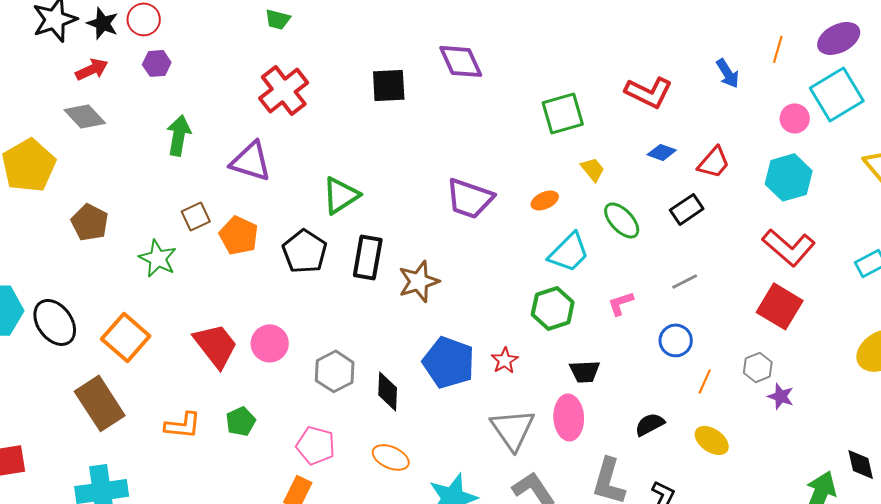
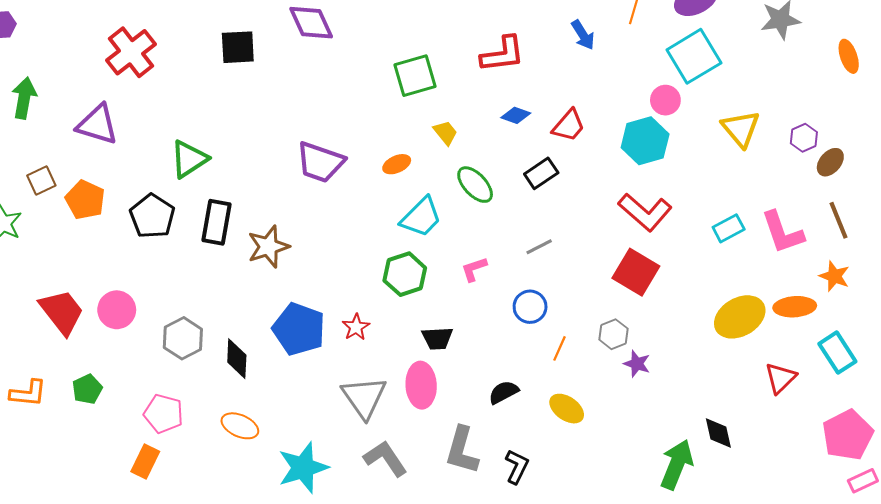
red L-shape: (649, 92) -> (503, 54), turned -33
pink circle: (795, 118) -> (665, 100), moved

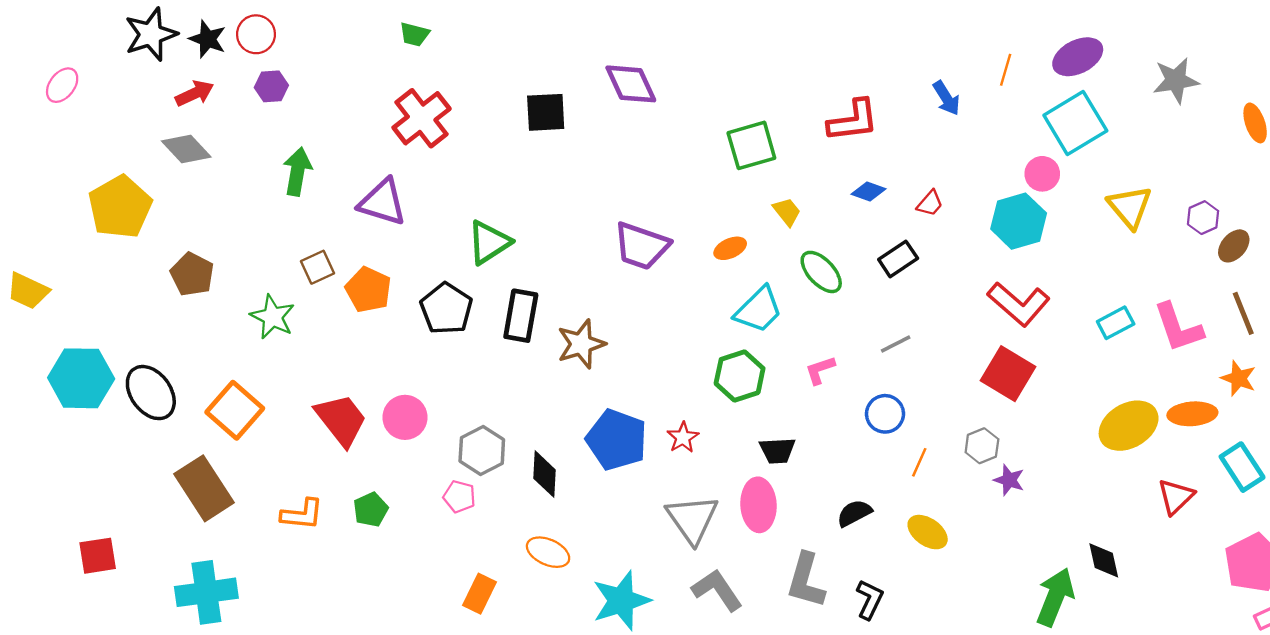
red trapezoid: (569, 126) -> (930, 203), size x0.7
pink pentagon: (164, 414) -> (459, 497), moved, size x0.7
orange rectangle: (145, 461) -> (479, 594), moved

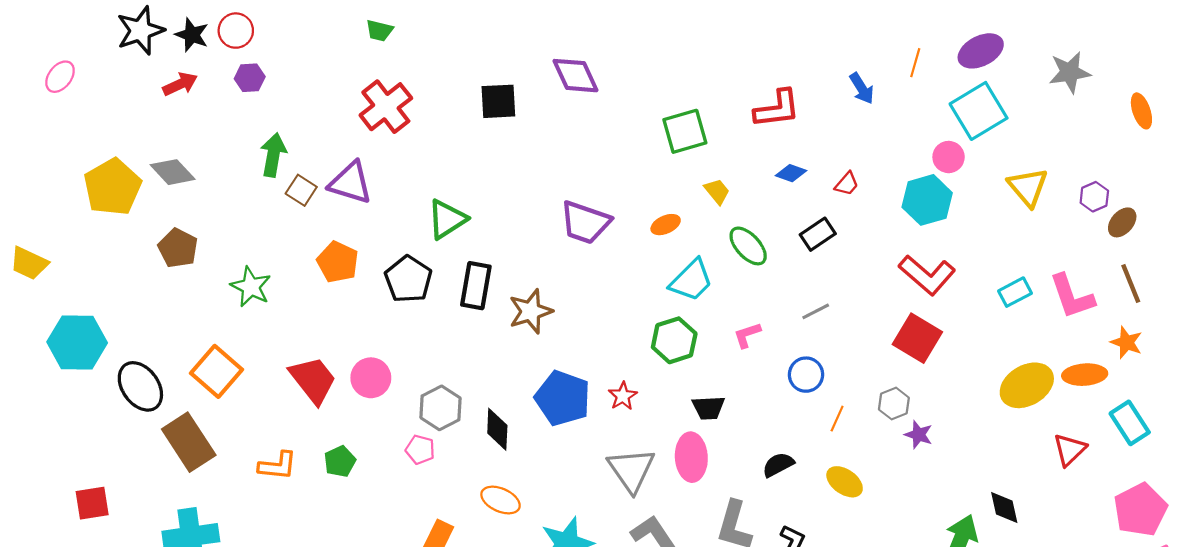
gray diamond: (186, 149) -> (173, 172), moved
brown square: (317, 267) -> (301, 190), moved, turned -32
black ellipse: (151, 393) -> (140, 386), moved

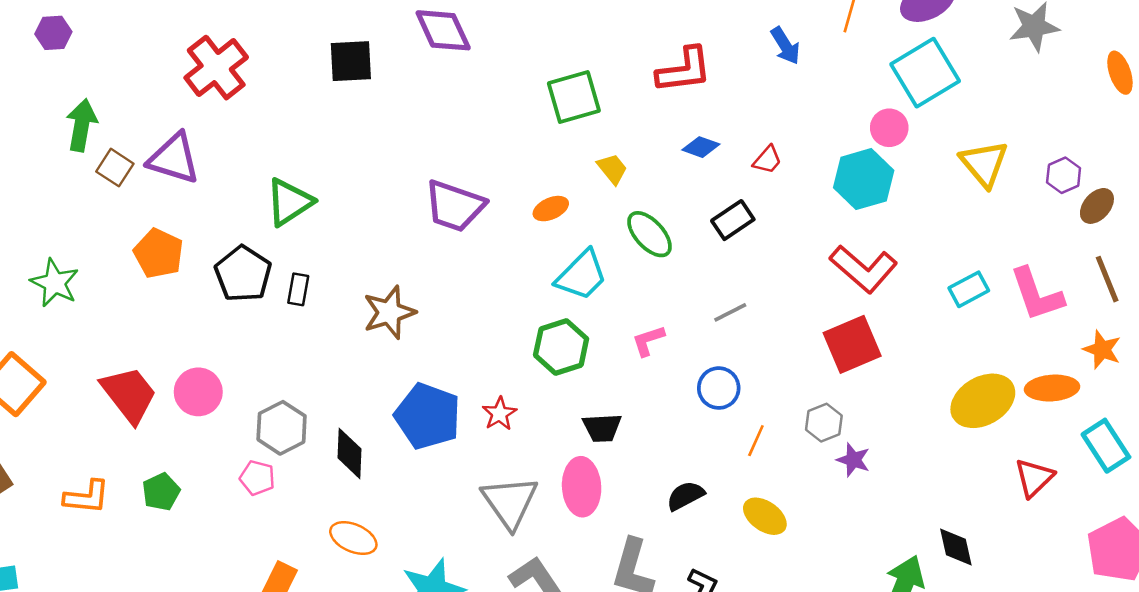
black rectangle: (476, 286) -> (298, 289), moved, size x0.6
red square: (917, 338) -> (852, 344), turned 36

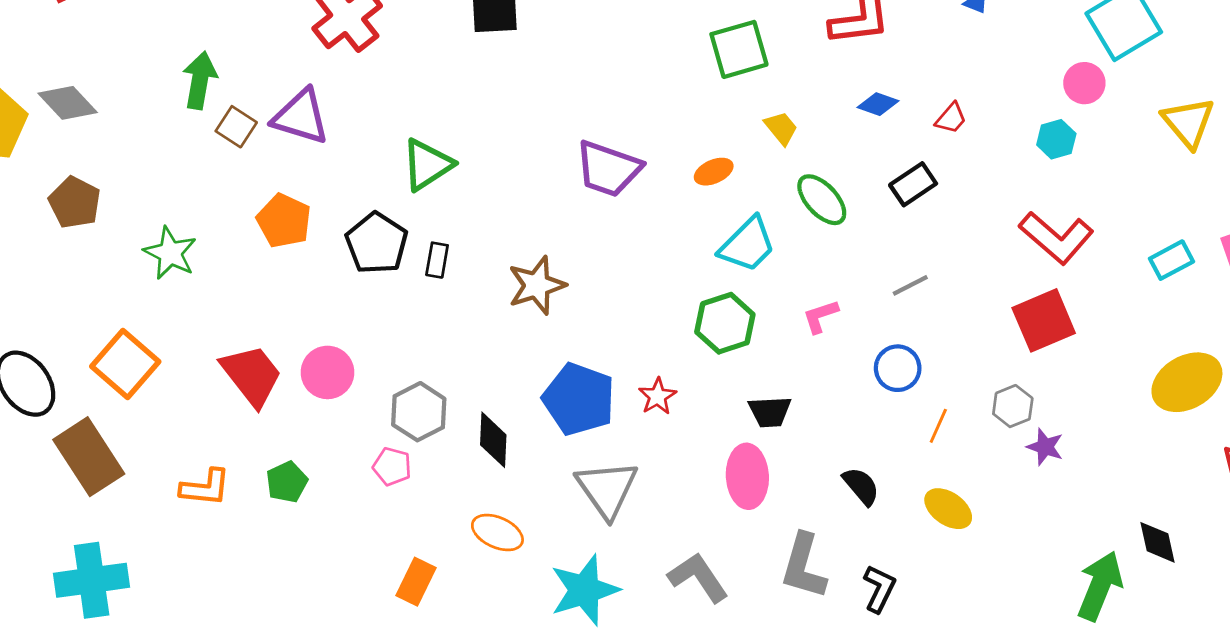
cyan hexagon: (864, 179) -> (1056, 139), size x0.6
black semicircle: (685, 496) -> (861, 486), turned 78
gray triangle: (510, 502) -> (607, 489), moved

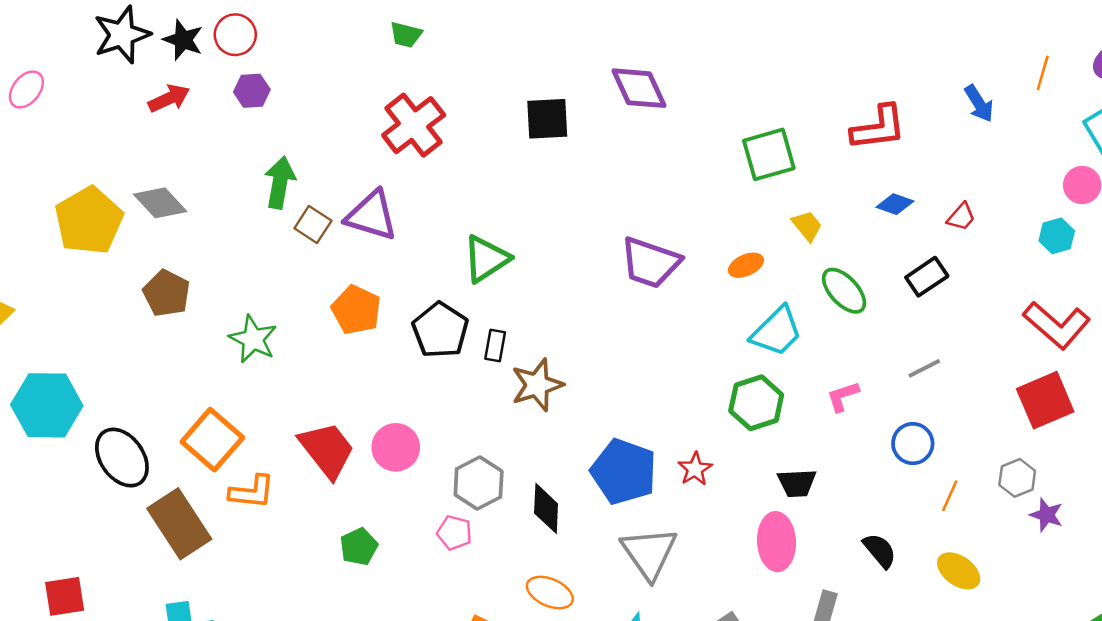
brown star: (537, 285) -> (537, 385), moved
orange L-shape: (205, 488) -> (252, 492), moved

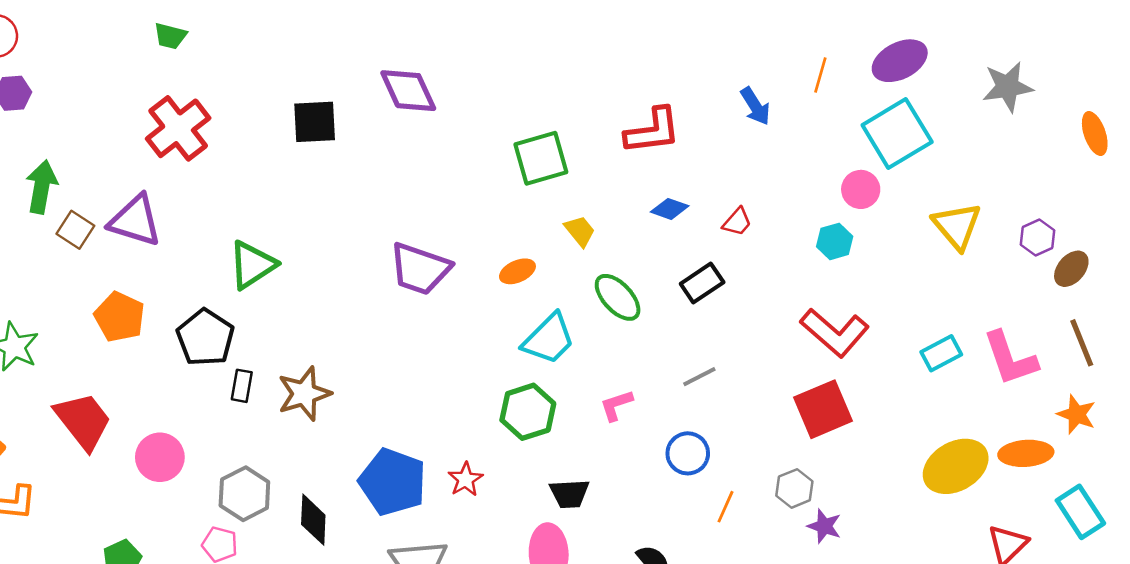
black rectangle: (495, 345) -> (242, 386), moved
red trapezoid: (327, 450) -> (83, 421), moved

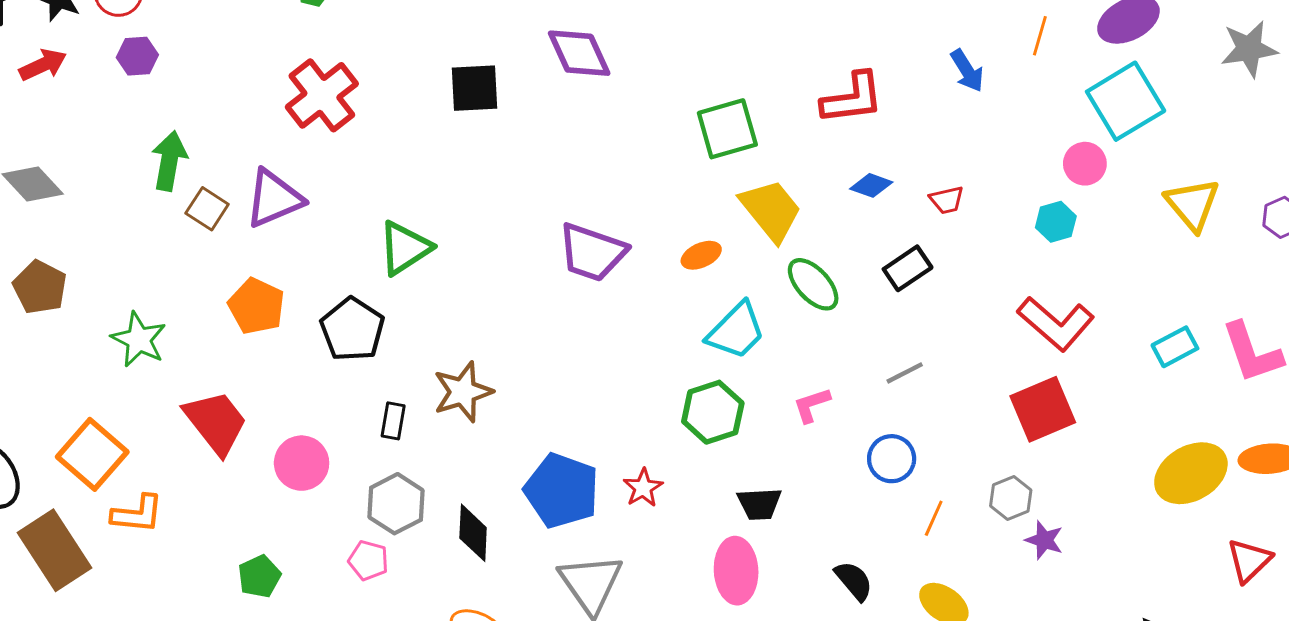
purple triangle: (135, 221) -> (274, 199), turned -40
red trapezoid: (737, 222) -> (947, 200), turned 36
yellow trapezoid: (580, 231) -> (771, 210), size x1.8
black rectangle: (242, 386) -> (393, 421), moved

